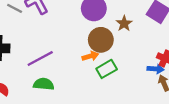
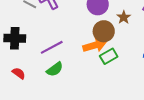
orange arrow: (90, 56) -> (95, 45), size x1.6
green semicircle: (44, 84) -> (55, 69), turned 138

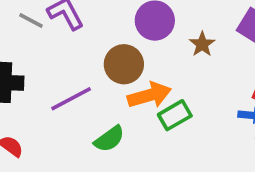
brown circle: (104, 31) -> (124, 64), moved
green semicircle: (55, 69) -> (109, 139), moved

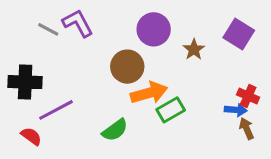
purple line: (71, 99) -> (56, 110), moved

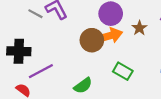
orange arrow: (149, 93) -> (110, 36), moved
green rectangle: (171, 110) -> (123, 71), turned 60

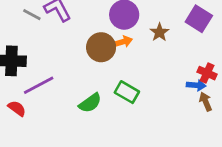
orange arrow: (110, 36) -> (123, 42), size x0.6
green rectangle: (123, 71) -> (127, 92), moved

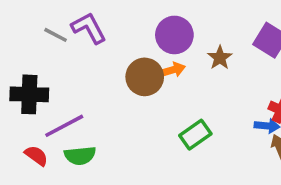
green rectangle: (127, 92) -> (195, 135), moved, turned -65
green semicircle: (90, 103) -> (80, 156), moved, turned 30

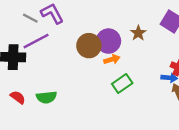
purple circle: (174, 35) -> (108, 41), moved
orange arrow: (173, 70) -> (112, 59), moved
purple line: (64, 126) -> (36, 41), moved

